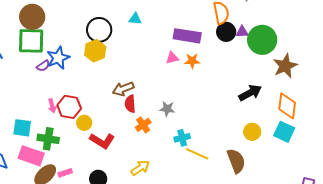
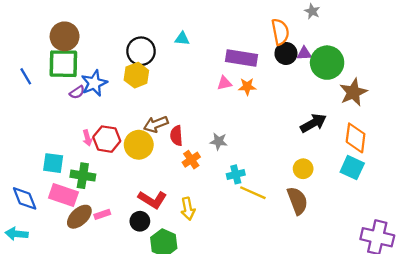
brown arrow: (123, 89) -> (156, 124), moved
yellow circle: (84, 123) -> (139, 145), moved, size x1.6
yellow circle: (252, 132) -> (303, 169), moved
red L-shape: (102, 141) -> (152, 200), moved
yellow arrow: (140, 168) -> (188, 209), turned 114

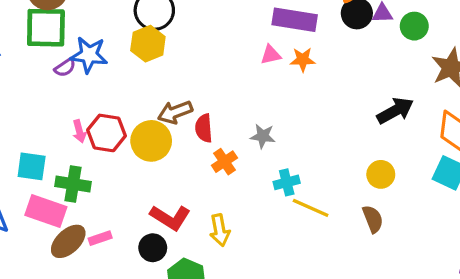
green circle: (327, 63) -> (414, 26), size x0.6
blue star: (94, 83) -> (89, 55), turned 30
brown semicircle: (297, 201) -> (373, 219), size x0.7

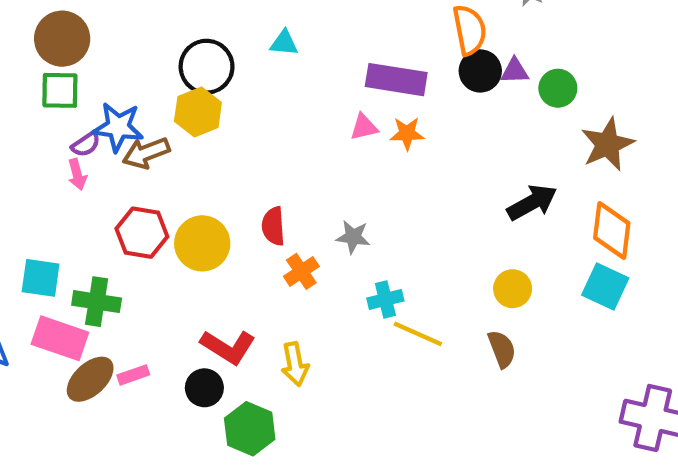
green square: (46, 28) -> (60, 90), size x0.7
brown arrow: (175, 112) -> (146, 153), moved
pink arrow: (79, 131) -> (77, 174), moved

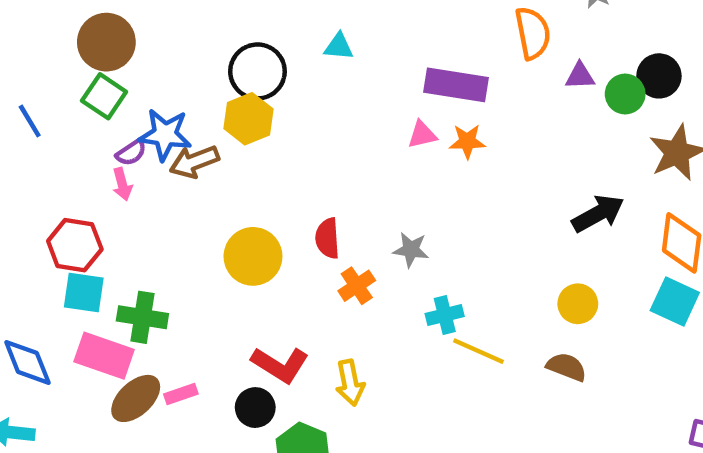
black circle: (480, 71) -> (659, 76), moved
green square: (60, 90) -> (104, 96), turned 33
red hexagon: (142, 233) -> (75, 245), moved
brown semicircle: (502, 349) -> (567, 367), turned -48

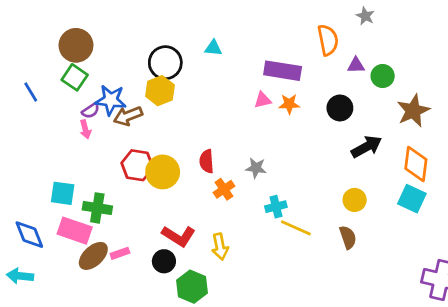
black circle: (659, 76) -> (340, 108), moved
red hexagon: (75, 245) -> (137, 165), moved
brown semicircle: (567, 367) -> (348, 237), turned 50

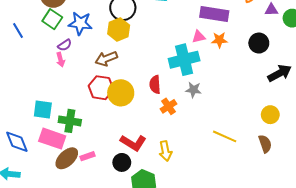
blue star: (111, 100) -> (80, 23), moved
brown arrow: (128, 116) -> (106, 59), moved
cyan cross: (276, 207) -> (184, 60), moved, size x1.8

